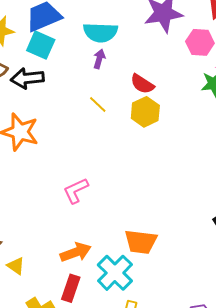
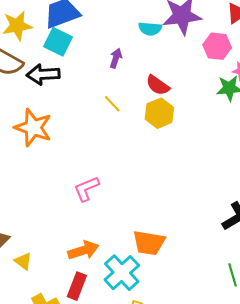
cyan semicircle: (100, 32) -> (150, 29), moved, size x0.7

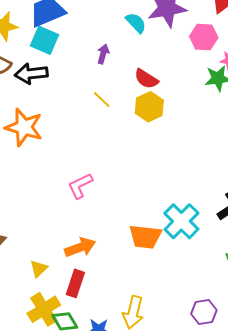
cyan semicircle: (150, 29) -> (136, 23), turned -135
yellow triangle: (23, 261) -> (39, 269), moved, turned 42
cyan cross: (122, 273) -> (181, 221), moved

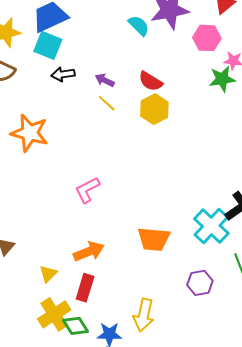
purple arrow: (103, 54) -> (105, 80), moved, turned -78
black arrow: (31, 74) -> (63, 74), moved, size x0.7
cyan cross: (181, 221) -> (211, 226), moved
purple hexagon: (204, 312) -> (200, 283), moved

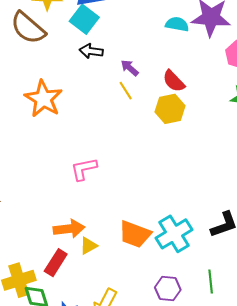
cyan semicircle: (139, 26) -> (177, 24), turned -50
cyan cross: (211, 226) -> (174, 234), moved
yellow triangle: (48, 274) -> (88, 246), moved

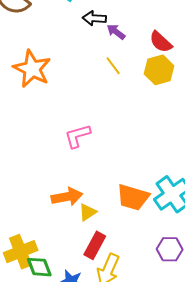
black arrow: (91, 51) -> (94, 18), moved
yellow line: (126, 91) -> (113, 66), moved
red rectangle: (56, 263) -> (95, 245), moved

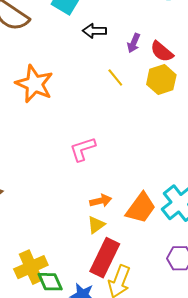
purple arrow: (116, 32) -> (134, 43), moved, turned -102
orange arrow: (67, 197) -> (101, 201), moved, size x0.7
orange trapezoid: (133, 197) -> (141, 208), turned -68
red rectangle: (95, 245) -> (105, 258), size x1.4

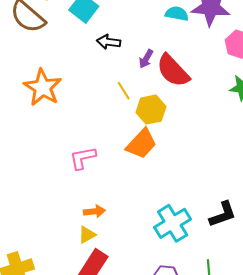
red semicircle: (162, 52) -> (173, 71), size x1.5
yellow hexagon: (161, 80) -> (151, 110), moved
orange trapezoid: (141, 208) -> (141, 144), moved

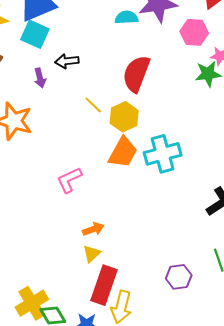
purple arrow: (146, 59) -> (40, 78), moved, turned -30
red semicircle: (173, 71) -> (136, 74), turned 78
cyan cross: (173, 223) -> (163, 154), moved, turned 30

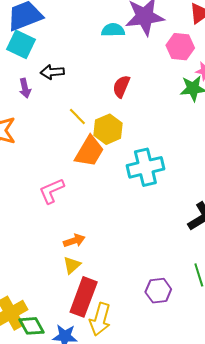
red semicircle: (136, 74) -> (121, 86), size x0.6
orange trapezoid: (123, 152) -> (89, 151), moved

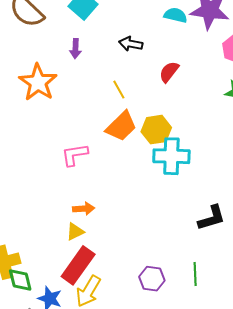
black arrow: (52, 72) -> (131, 44), moved
yellow hexagon: (108, 129) -> (156, 130), moved

